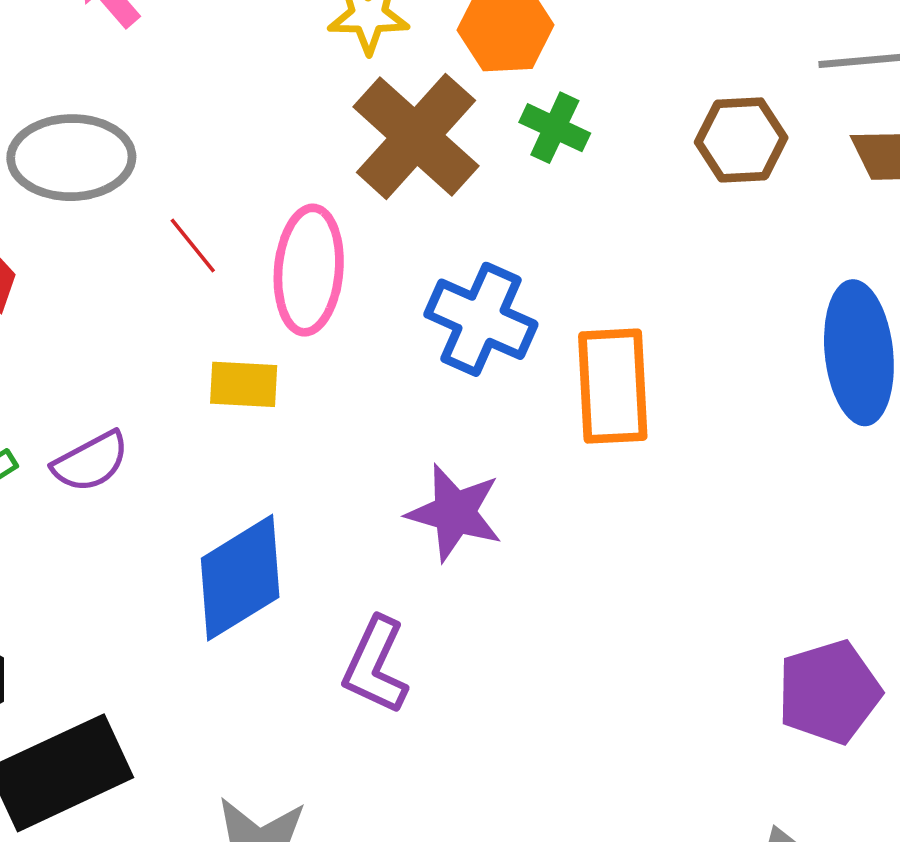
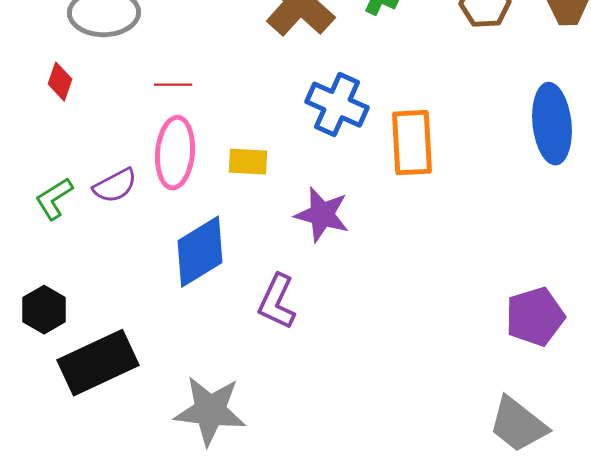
red line: (193, 245) -> (173, 85), moved, turned -51
pink ellipse: (309, 270) -> (175, 153), moved
yellow rectangle: (244, 384) -> (248, 162), moved

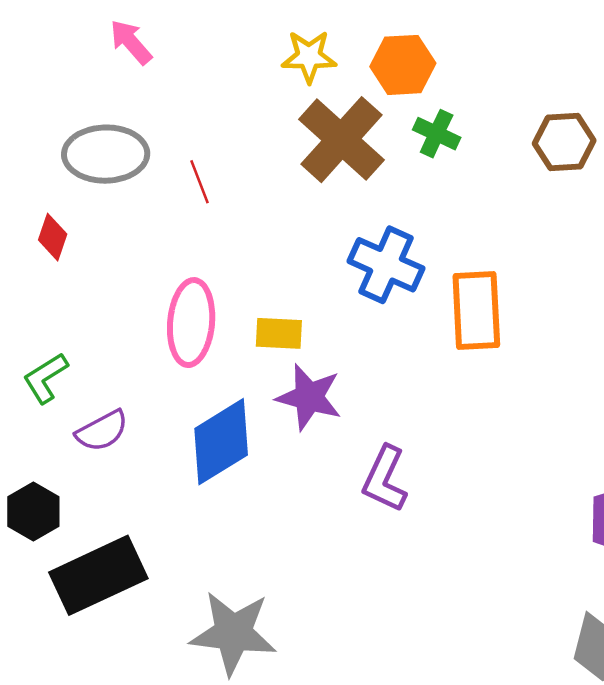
red line: (173, 85) -> (199, 182), moved, turned 69
purple semicircle: (115, 186) -> (102, 431), moved
purple star: (322, 215) -> (309, 397), moved
purple L-shape: (277, 302) -> (385, 479), moved

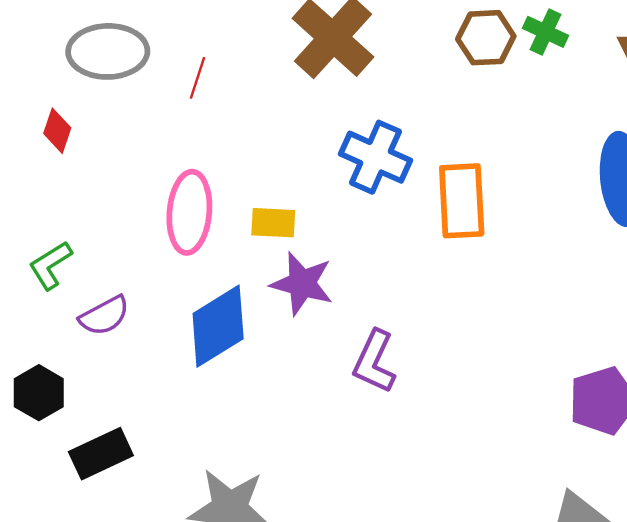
green cross: (437, 134) -> (546, 32), moved
brown hexagon: (564, 142) -> (486, 38), moved
red line: (199, 182) -> (197, 78), turned 39
black rectangle: (98, 575) -> (101, 454), size x0.7

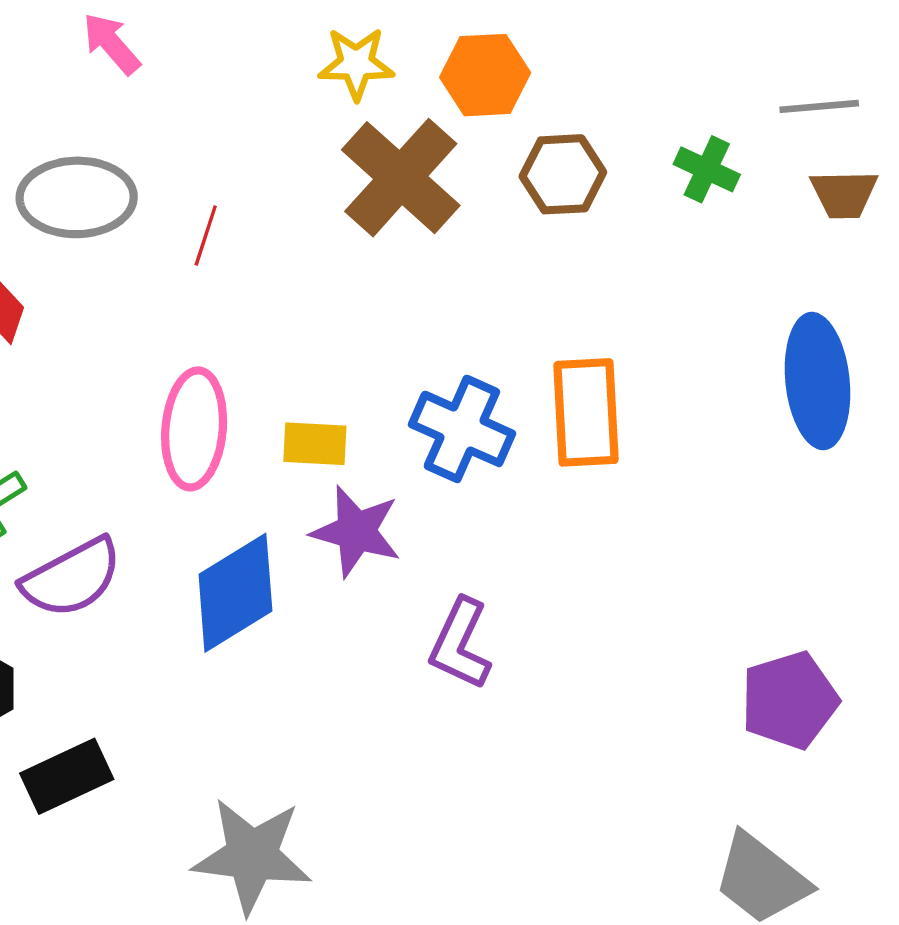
brown hexagon: (486, 38) -> (563, 174), moved
blue cross: (376, 157) -> (462, 429), moved
purple semicircle: (104, 316) -> (72, 578), size x1.4

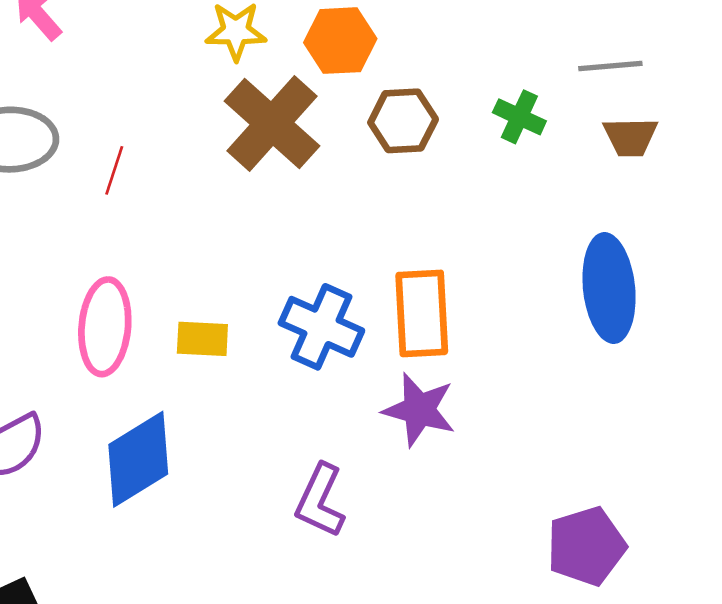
purple star: (356, 531) -> (419, 410), moved

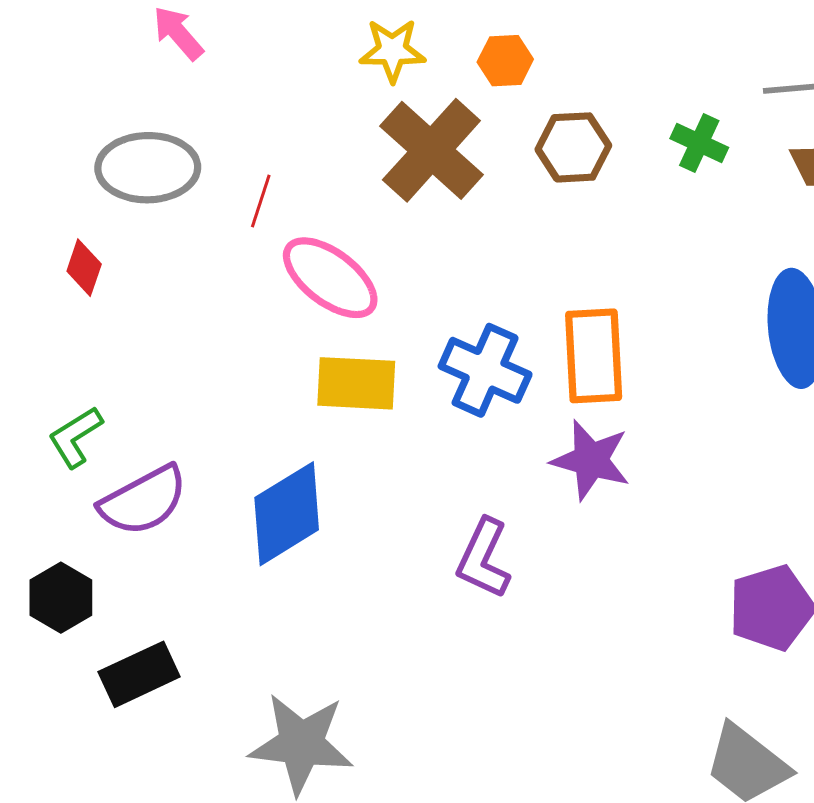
orange hexagon: (340, 41) -> (505, 61), size x0.7
pink ellipse: (105, 327) -> (330, 278), moved, turned -58
yellow rectangle: (202, 339) -> (356, 383), size x1.4

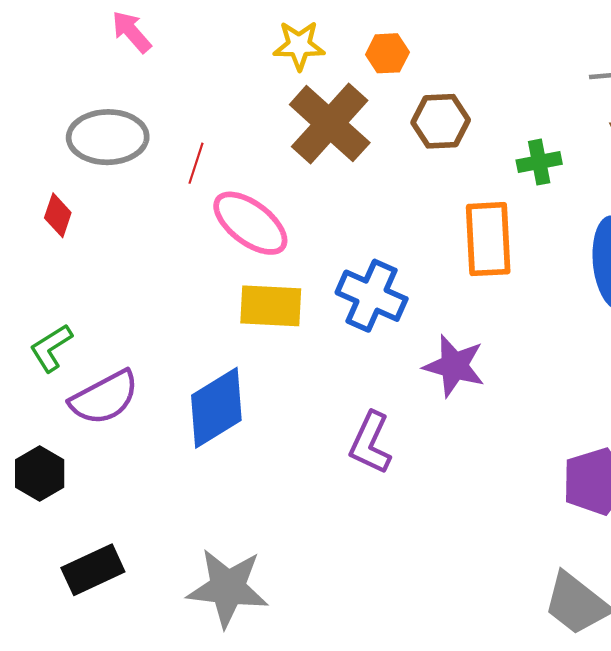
green cross: (699, 143) -> (539, 162), moved, turned -36
orange rectangle: (594, 356) -> (488, 239), moved
black rectangle: (139, 674) -> (93, 570), moved

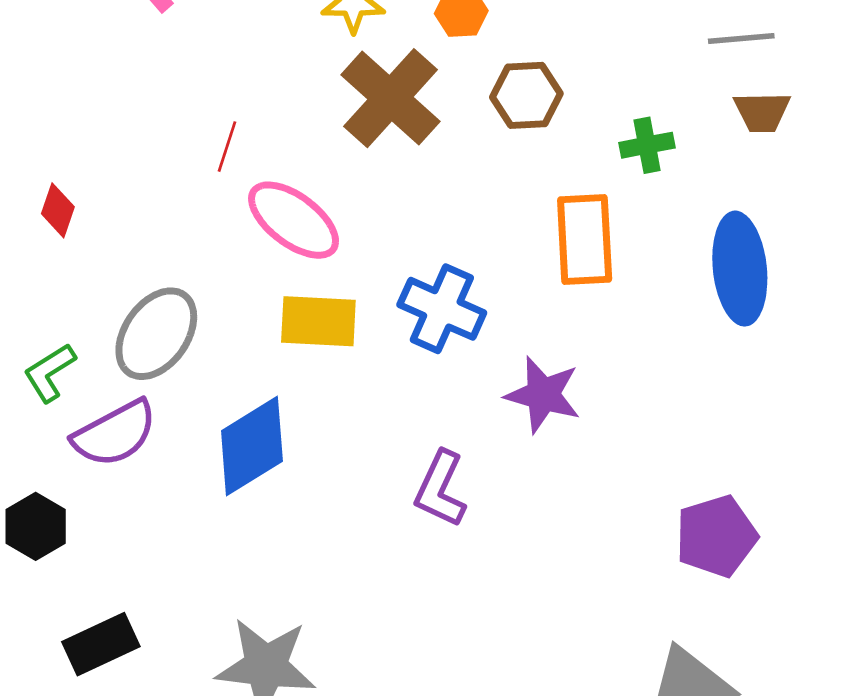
gray ellipse: (108, 137) -> (156, 334), moved, turned -54

